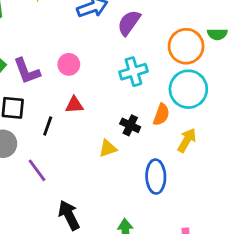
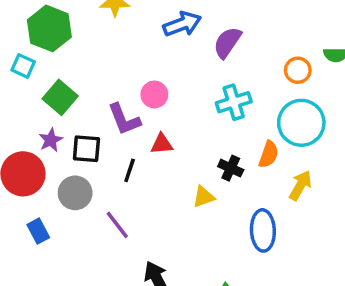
orange circle: (186, 46) -> (298, 70), size x0.6
purple L-shape: (27, 71) -> (124, 119), moved

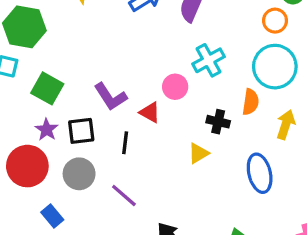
orange circle: (298, 70) -> (275, 21), moved
pink circle: (154, 94) -> (175, 87), moved
red triangle: (162, 144) -> (150, 112), turned 45

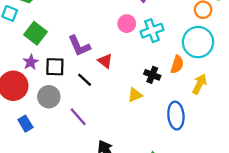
pink circle: (175, 87) -> (127, 24), moved
black line: (125, 143) -> (85, 80), turned -63

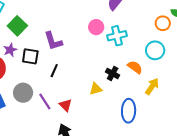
cyan circle: (198, 42) -> (155, 50), size x0.7
red triangle: (105, 61) -> (66, 105), moved
orange semicircle: (177, 64) -> (135, 67), turned -77
black line: (85, 80) -> (54, 71), turned 64
gray circle: (49, 97) -> (23, 93), moved

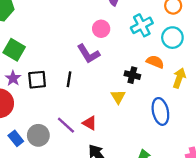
cyan cross: (117, 36) -> (142, 25), moved
purple L-shape: (53, 41) -> (88, 54), moved
black line: (54, 71) -> (69, 79), moved
yellow triangle: (96, 89) -> (118, 97), turned -32
gray circle: (23, 93) -> (38, 135), moved

